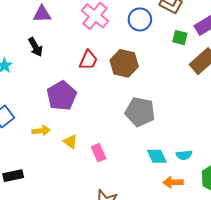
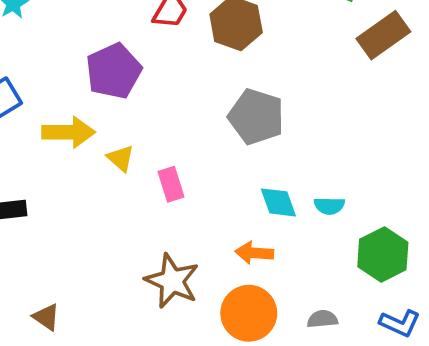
yellow arrow: (41, 131) -> (68, 132), size x1.5
orange arrow: (173, 182) -> (254, 253), moved

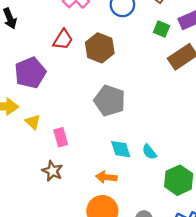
cyan semicircle: (329, 206) -> (149, 152), turned 49
brown star: (172, 281) -> (52, 171), moved, size x0.7

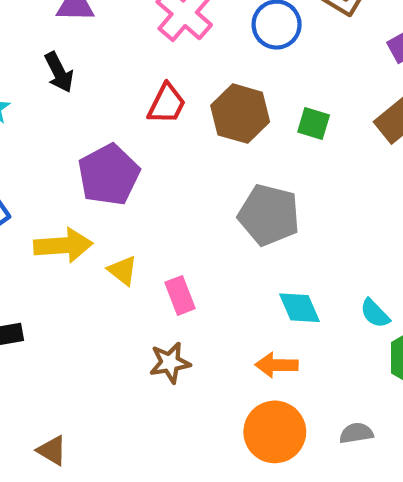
green square: (162, 29) -> (314, 123), moved
cyan semicircle: (149, 152) -> (375, 313), moved
brown star: (52, 171) -> (170, 363), turned -30

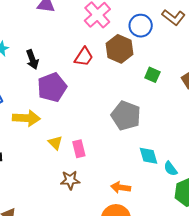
black arrow: (59, 72) -> (32, 59), moved
brown hexagon: (240, 114) -> (120, 49), moved
yellow triangle: (123, 270) -> (55, 143), moved
cyan diamond: (299, 308) -> (149, 156), moved

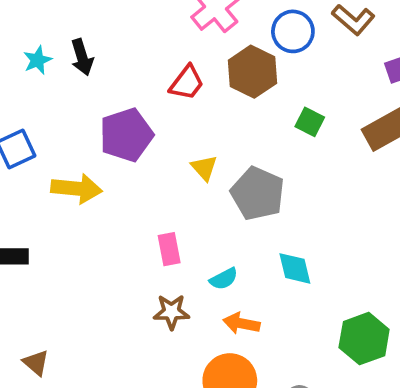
black arrow: (32, 59) -> (82, 57), moved
yellow triangle: (55, 143) -> (204, 168), moved
cyan semicircle: (170, 169) -> (224, 279), moved, turned -84
brown star: (70, 180) -> (171, 312), moved

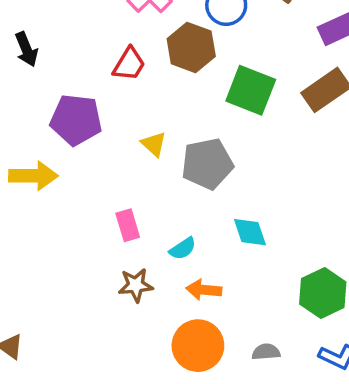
green square: (310, 122) -> (251, 90), size x1.8
purple pentagon: (126, 135) -> (76, 120), turned 30
gray pentagon: (258, 194) -> (207, 164), turned -30

